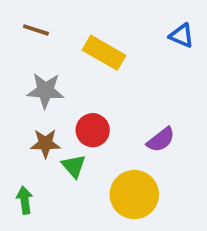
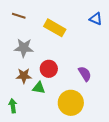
purple semicircle: (161, 140) -> (85, 74), turned -84
green triangle: (74, 166) -> (39, 88), turned -40

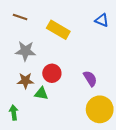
yellow circle: (71, 103) -> (100, 109), moved

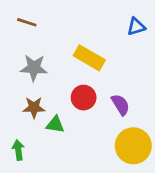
blue triangle: (102, 20) -> (136, 27), turned -40
yellow rectangle: (58, 30) -> (89, 58), moved
red circle: (52, 73) -> (84, 98), moved

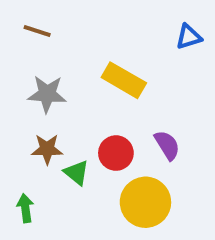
red circle: (84, 98) -> (116, 153), moved
green triangle: (55, 125) -> (77, 173), turned 30
yellow circle: (133, 146) -> (145, 202), moved

